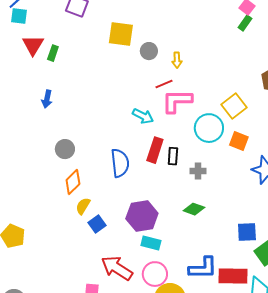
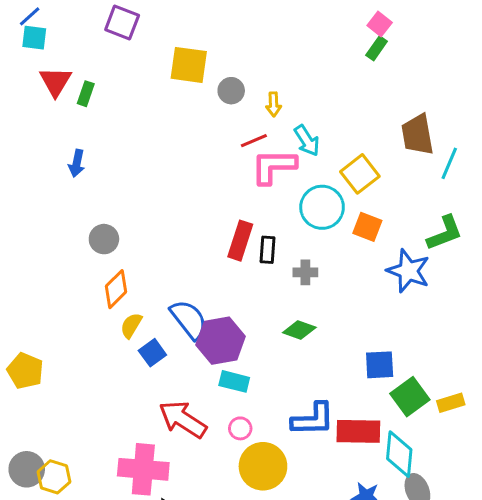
cyan arrow: (143, 116) -> (307, 141), moved, turned 30
blue semicircle: (120, 163) -> (189, 319), moved, turned -32
pink circle: (155, 274) -> (240, 428), size x0.6

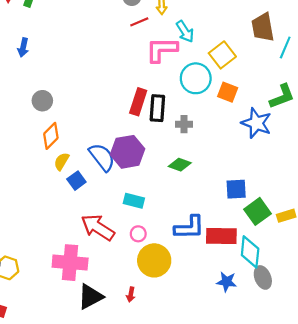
red line: (254, 141) -> (139, 22), moved
black rectangle: (268, 250) -> (157, 108), size x1.4
purple hexagon: (221, 341) -> (128, 152), moved

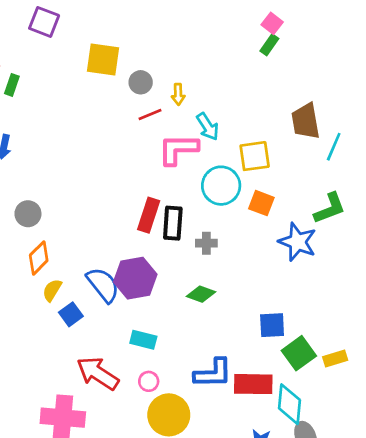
yellow square: (222, 55) -> (255, 156), turned 30

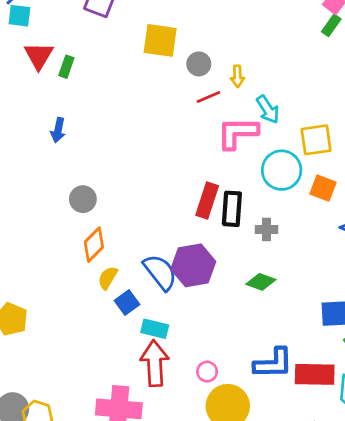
cyan rectangle: (143, 340) -> (155, 329), moved
red arrow: (98, 373) -> (155, 363), turned 54

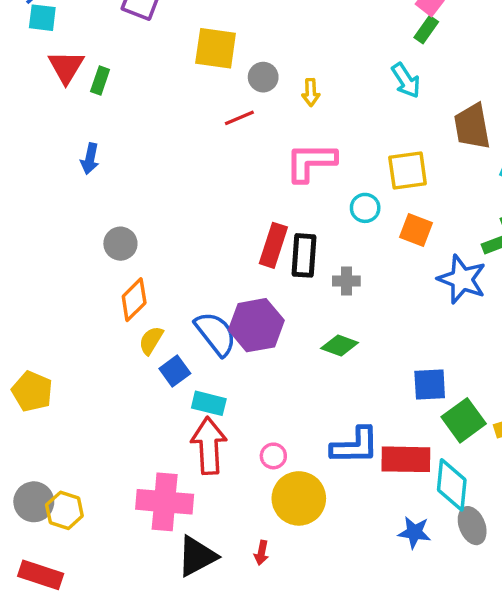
red line: (208, 97) -> (239, 118), moved
cyan arrow: (268, 109) -> (406, 81), moved
cyan circle: (282, 170) -> (365, 208), size x0.6

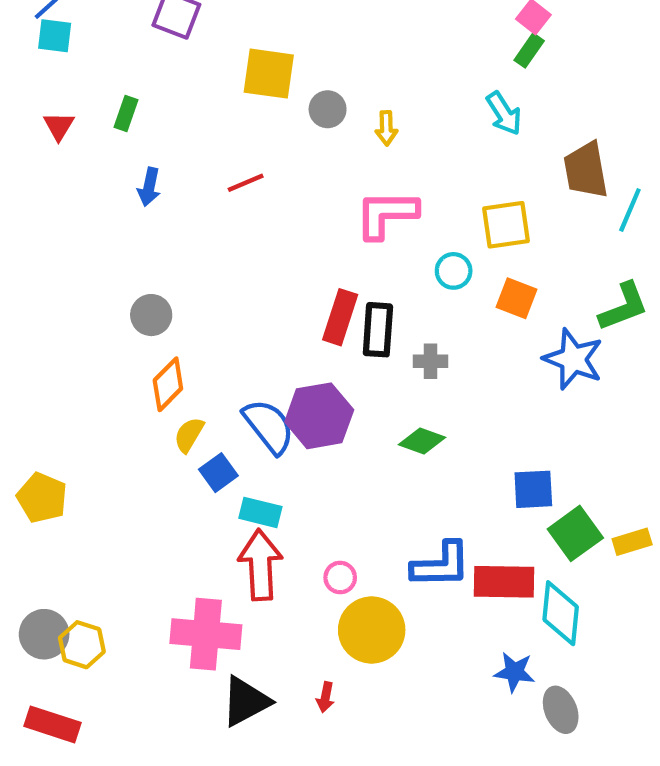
red triangle: (66, 67) -> (59, 126), moved, size x0.7
red line: (239, 118) -> (246, 183), moved
blue arrow: (90, 159) -> (149, 187), moved
gray ellipse: (472, 526) -> (561, 710), moved

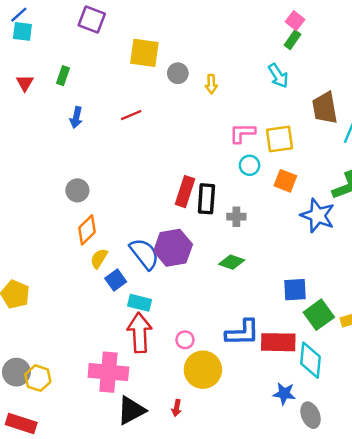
pink L-shape: (386, 214) -> (242, 133), moved, size x0.7

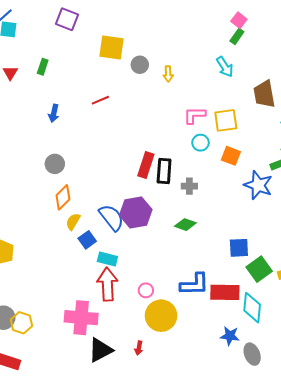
blue arrow: (76, 117) -> (54, 113), moved

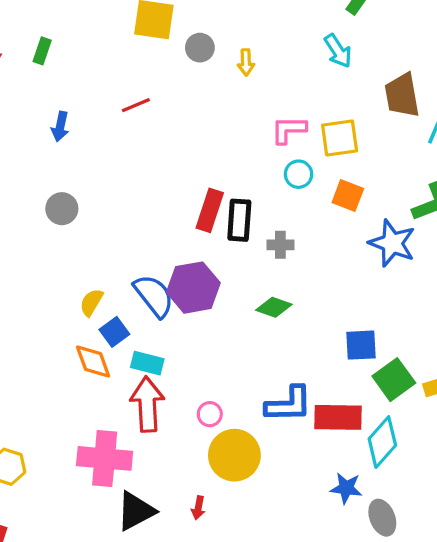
orange diamond: (63, 197) -> (93, 362), moved, turned -65
cyan diamond: (252, 308) -> (382, 442), turned 36

